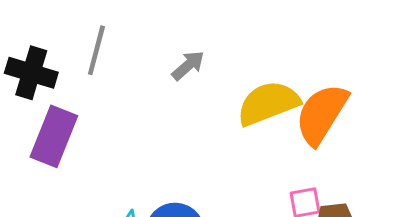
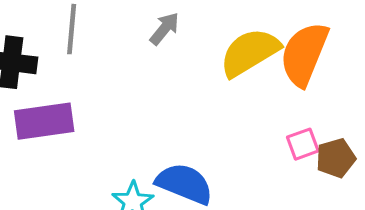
purple rectangle: (54, 136) -> (44, 121), turned 70

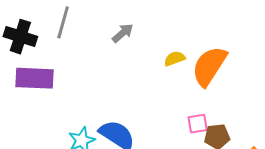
yellow semicircle: (250, 52) -> (175, 59), size x0.5

